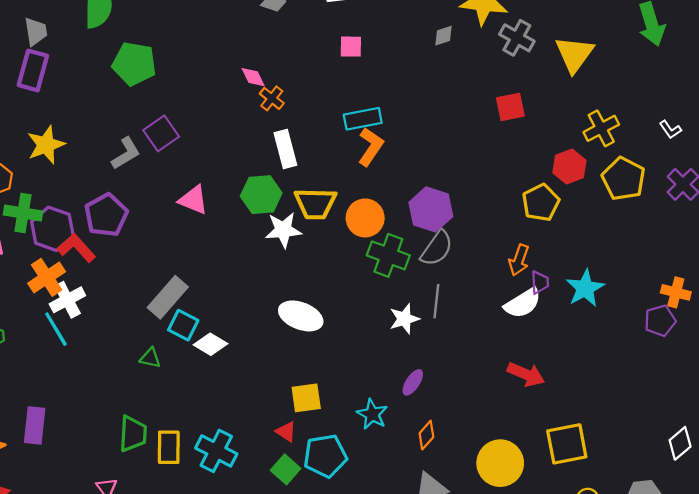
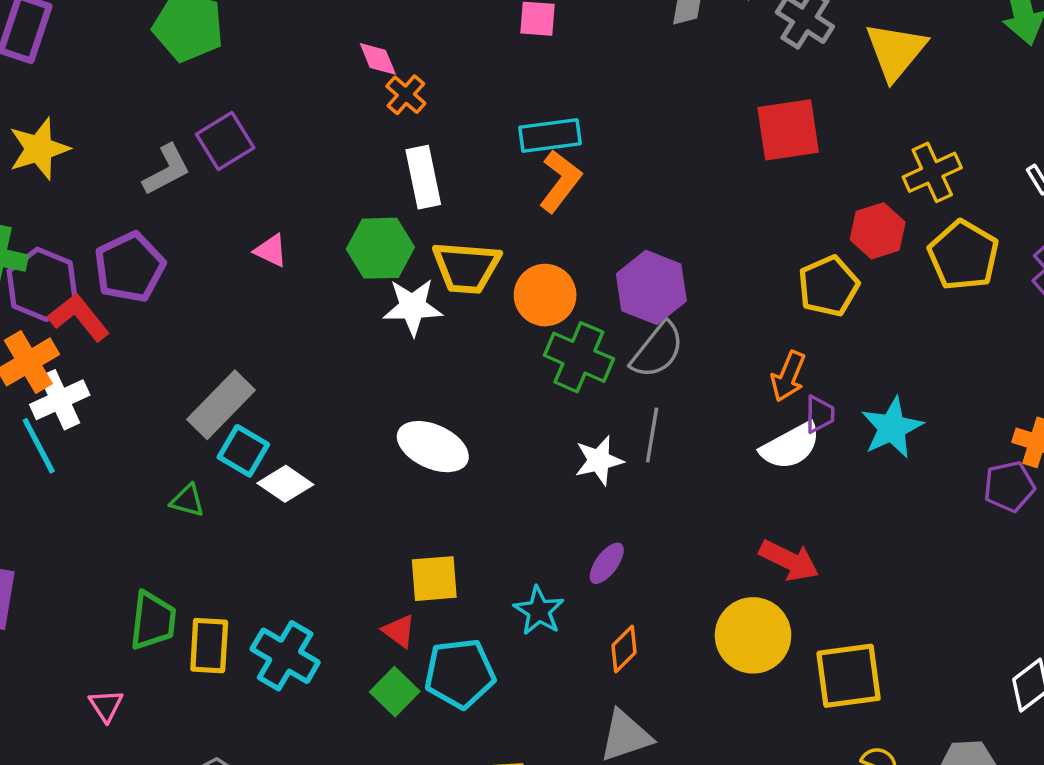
red square: (510, 107) -> (788, 130), size x1.4
pink triangle: (193, 200) -> (271, 251), size x0.7
yellow circle: (500, 463) -> (753, 635), moved

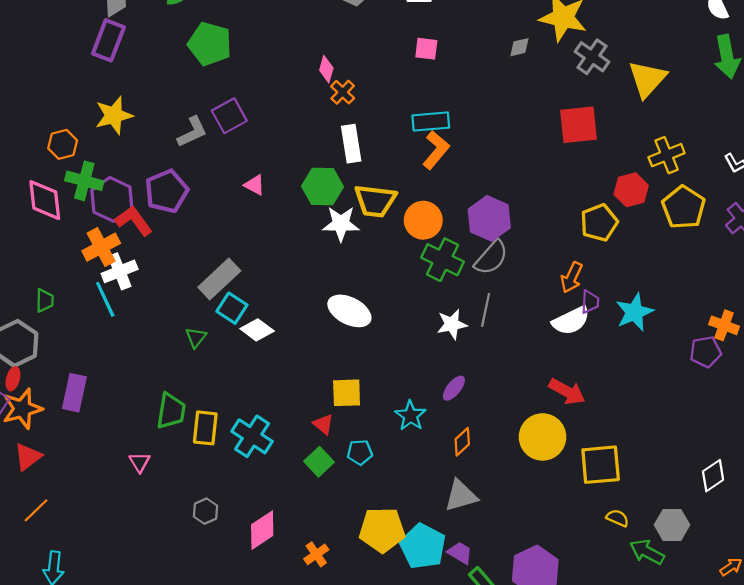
pink diamond: (378, 59) -> (326, 69), turned 36
green triangle: (187, 501) -> (196, 337), turned 50
cyan pentagon: (460, 673) -> (360, 452), size x0.6

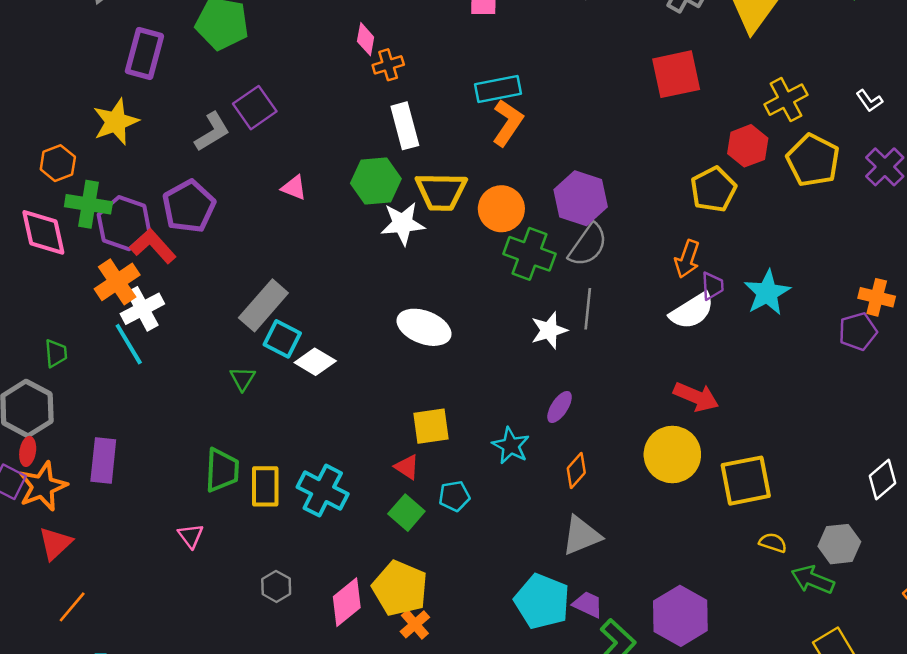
purple rectangle: (108, 40) -> (144, 53), moved
orange cross: (343, 92) -> (388, 65), turned 35
yellow pentagon: (382, 530) -> (400, 588), moved, turned 30

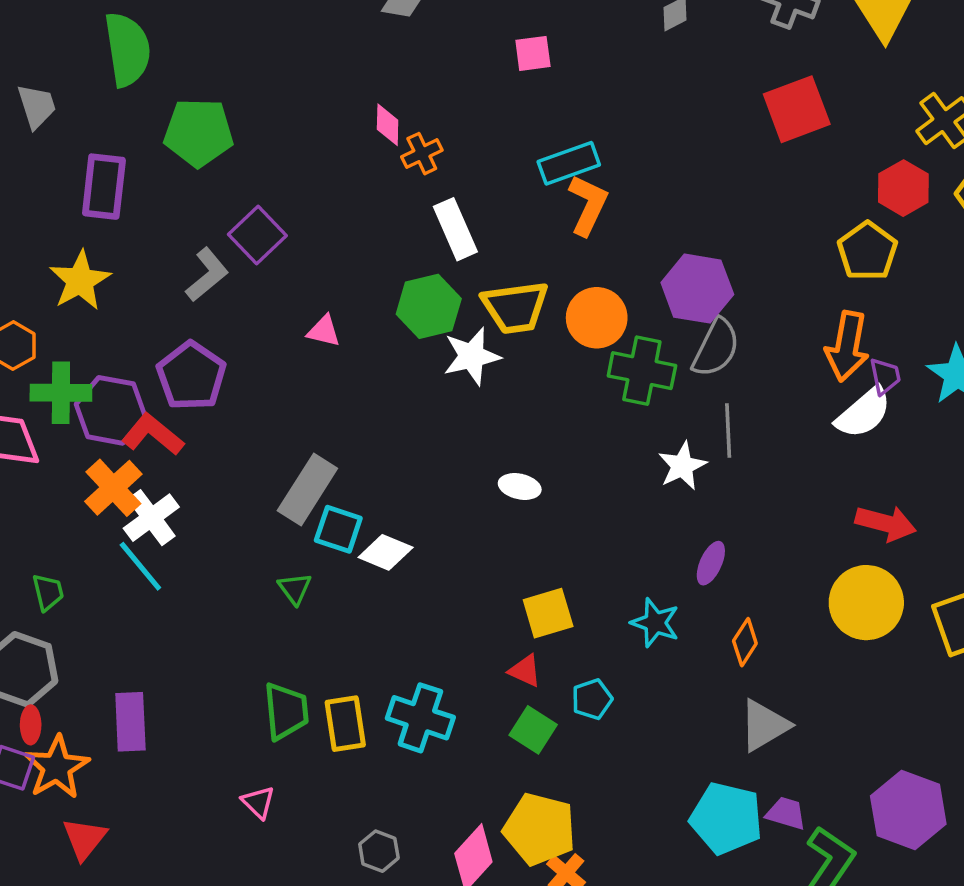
orange arrow: (687, 259) -> (847, 346), size x1.4
white ellipse: (424, 327) -> (520, 486), size x0.6

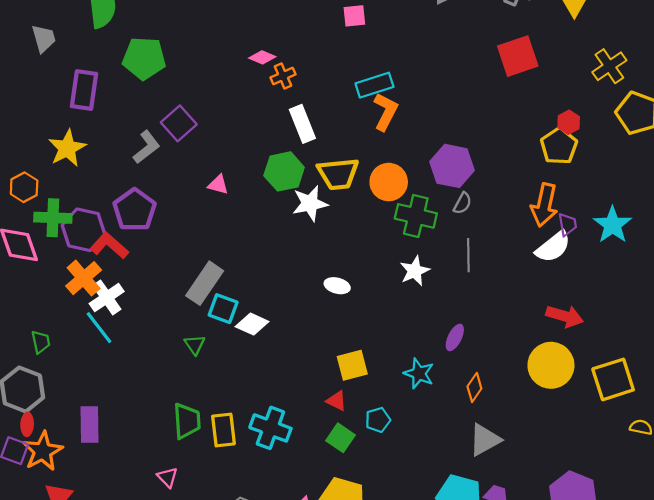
pink diamond: (388, 125) -> (262, 57), turned -70
red hexagon: (903, 188) -> (569, 122), moved, size x0.7
gray semicircle: (716, 348) -> (462, 203), size x0.6
white star: (682, 466) -> (415, 271), moved

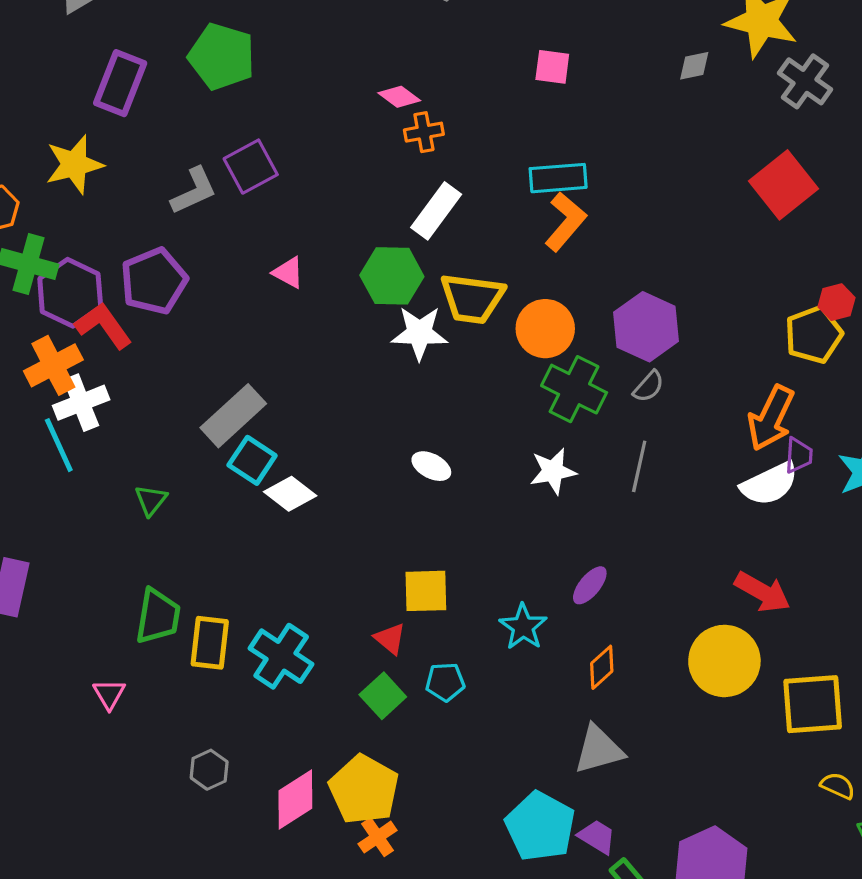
red square: (518, 56) -> (783, 185), turned -33
white rectangle: (302, 124) -> (436, 211), turned 45
green triangle: (195, 345) -> (151, 500), moved

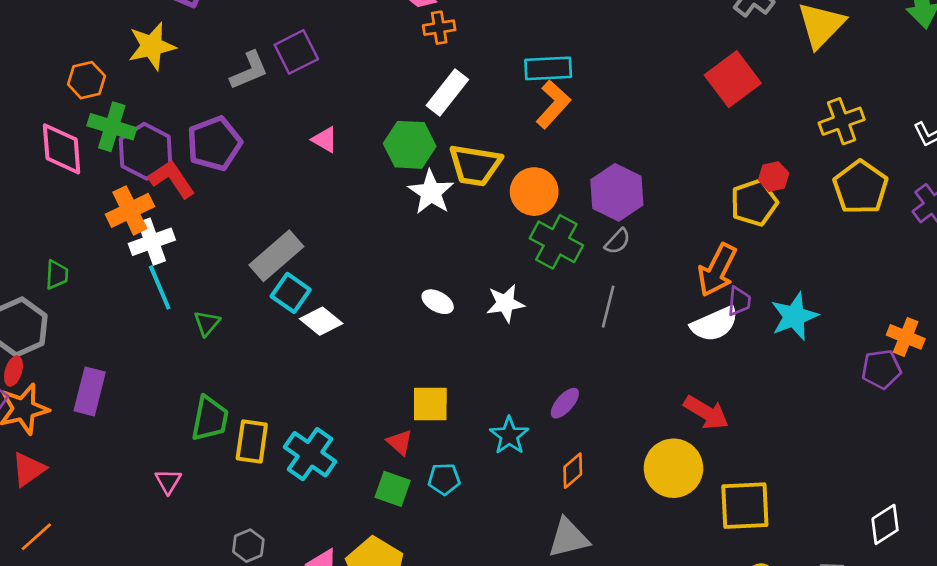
white star: (419, 333) -> (431, 192), turned 30
cyan line: (59, 445) -> (160, 287), moved
white star: (553, 471) -> (505, 303), moved
green square: (383, 696) -> (393, 489), turned -30

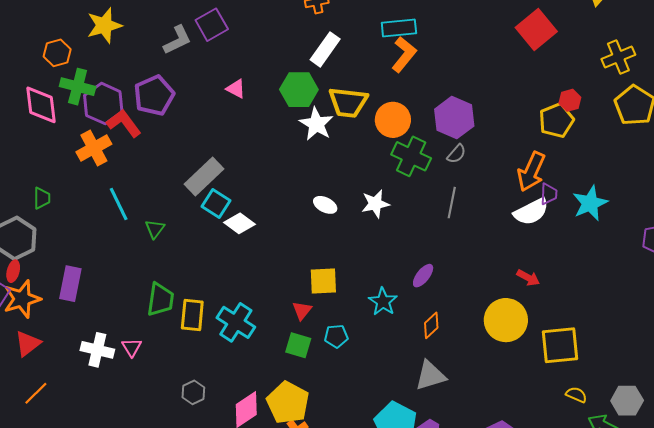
white cross: (152, 242) -> (97, 350), moved, turned 36
red arrow: (706, 413) -> (528, 278), size x0.7
red triangle: (400, 442) -> (302, 310), turned 30

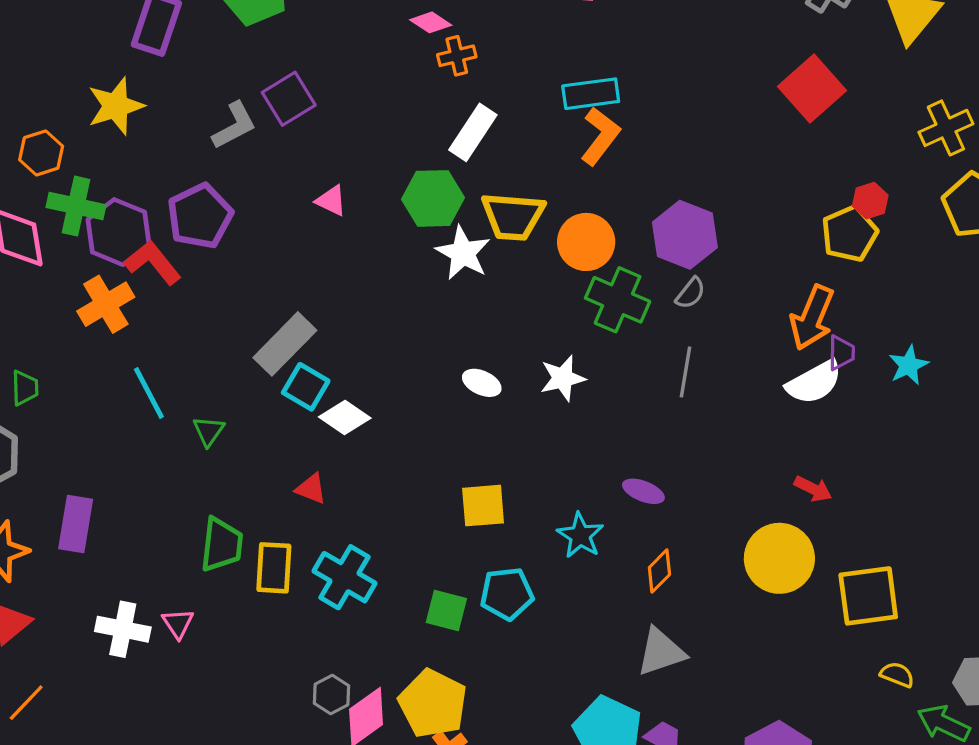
cyan star: (590, 203) -> (909, 365), size x0.7
purple ellipse: (423, 276) -> (643, 491), turned 75
red triangle: (302, 310) -> (311, 489), moved, turned -45
cyan pentagon: (336, 336) -> (507, 594), size x1.4
gray hexagon: (193, 392) -> (332, 694), moved

